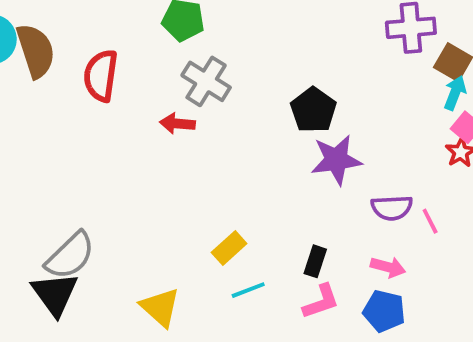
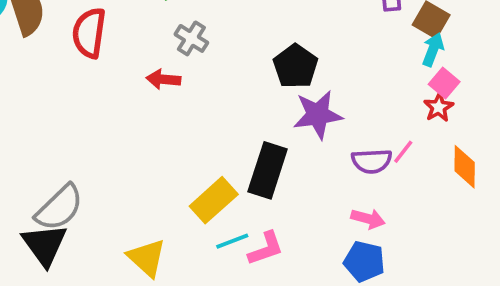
gray cross: (206, 81) -> (191, 38), size x0.7
pink line: (430, 221) -> (403, 152), moved, turned 65
yellow rectangle: (229, 248) -> (214, 200), size x1.4
black rectangle: (315, 261) -> (268, 170), moved, size x1.8
pink L-shape: (321, 302) -> (266, 248), moved

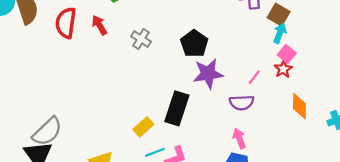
gray cross: (191, 38) -> (141, 39), moved
red arrow: (163, 79) -> (99, 25), moved, turned 54
pink line: (403, 152) -> (254, 77), moved
yellow rectangle: (214, 200) -> (143, 127), size x0.7
pink arrow: (368, 219) -> (239, 138), turned -126

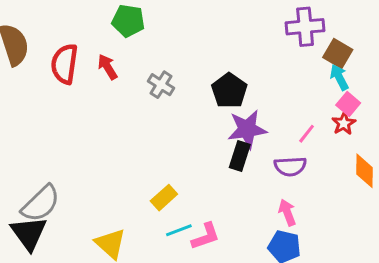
cyan arrow: (280, 33) -> (339, 77), turned -48
black rectangle: (177, 108) -> (240, 156), moved, size x0.7

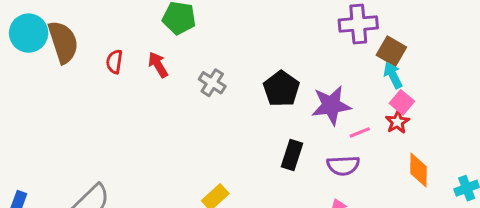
red semicircle: (64, 64) -> (114, 62), size x0.6
purple star: (247, 129) -> (331, 105), moved
pink line: (307, 134) -> (360, 132), turned 30

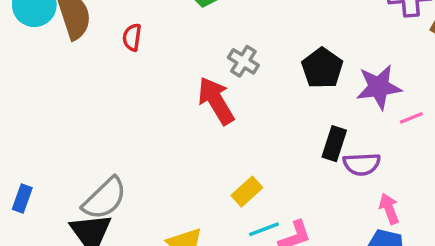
red arrow: (158, 65) -> (216, 101), moved, size x1.6
purple semicircle: (343, 166) -> (362, 164), moved

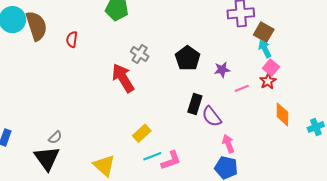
purple star: (379, 87) -> (222, 70), size x0.6
purple semicircle: (362, 164) -> (212, 117), turned 55
gray semicircle: (105, 198) -> (55, 137), size x0.5

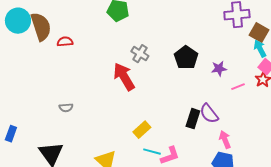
red semicircle: (72, 39) -> (65, 42), moved, turned 77
black rectangle: (195, 104) -> (193, 119), moved
gray semicircle: (55, 137) -> (66, 108), moved, turned 40
cyan line: (152, 156) -> (152, 152), turned 36

